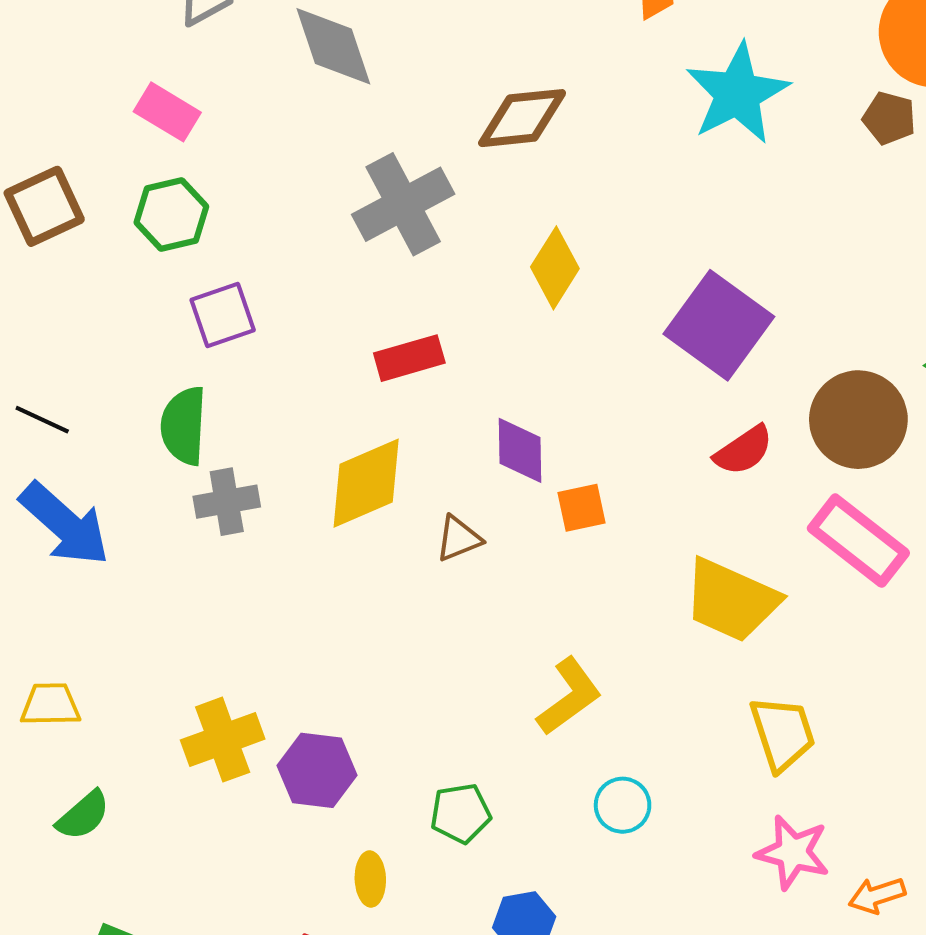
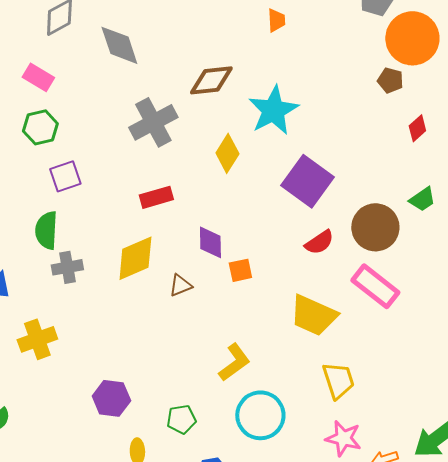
cyan star: (737, 93) -> (273, 110), moved
yellow cross: (223, 740) -> (37, 339), moved
cyan circle: (623, 805) -> (260, 415), size x1.8

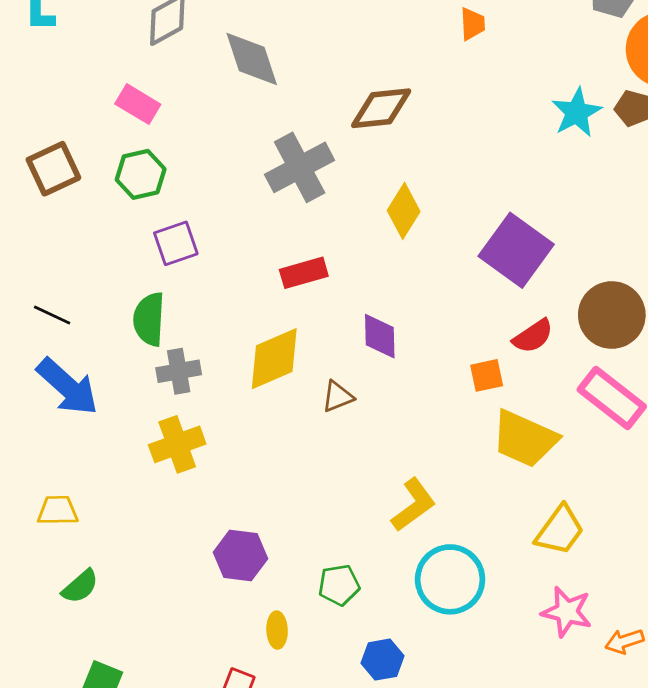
cyan star: (273, 110) -> (577, 112), moved, size x0.7
orange square: (240, 270) -> (487, 375), moved
yellow cross: (37, 339) -> (177, 444), moved
yellow trapezoid: (338, 380) -> (560, 530), turned 54

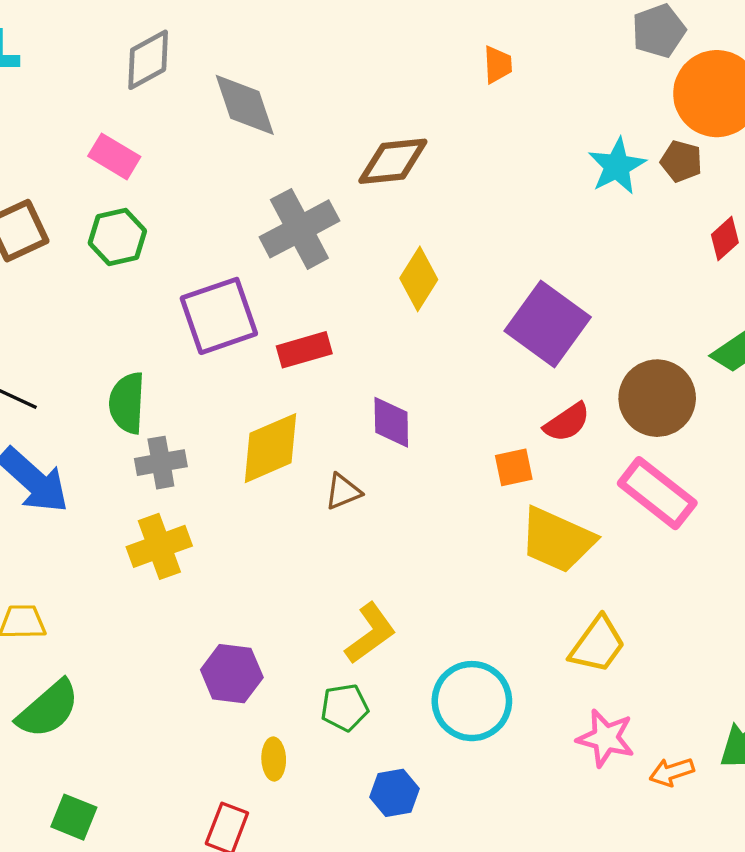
purple square: (176, 243) -> (219, 316), moved, size x1.5
yellow L-shape: (413, 505) -> (370, 633), moved
green semicircle: (80, 586) -> (48, 709), size x1.5

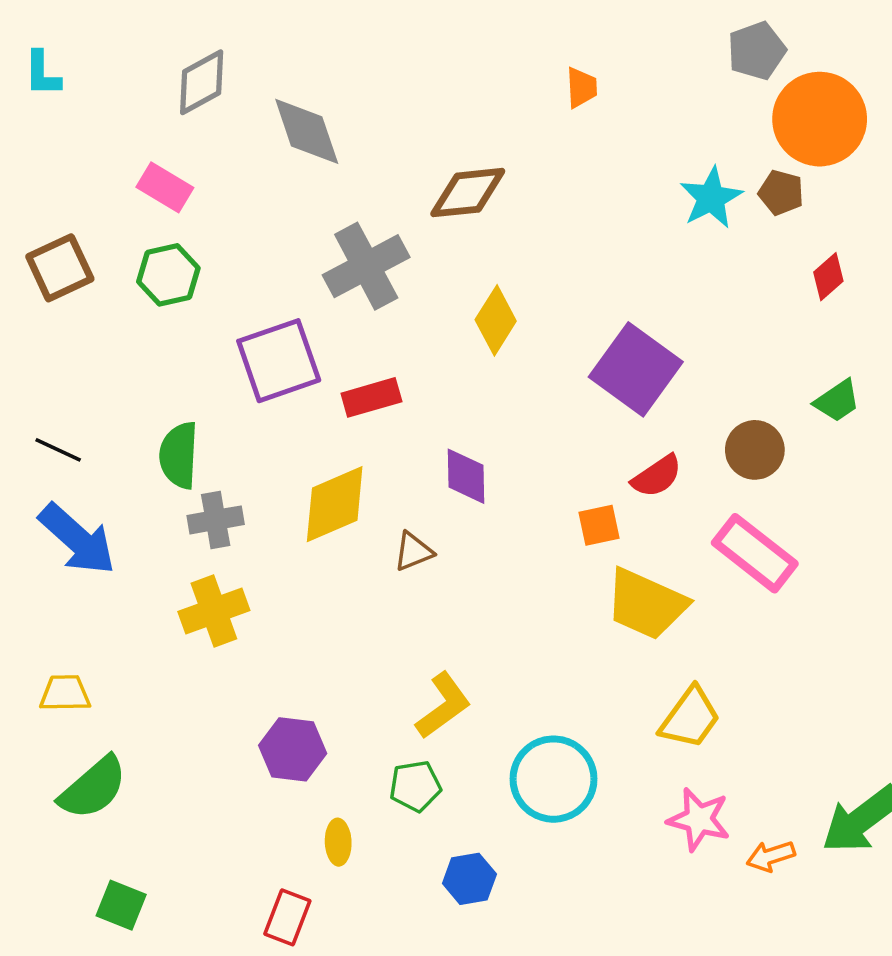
brown circle: (657, 398) -> (755, 450), size x0.7

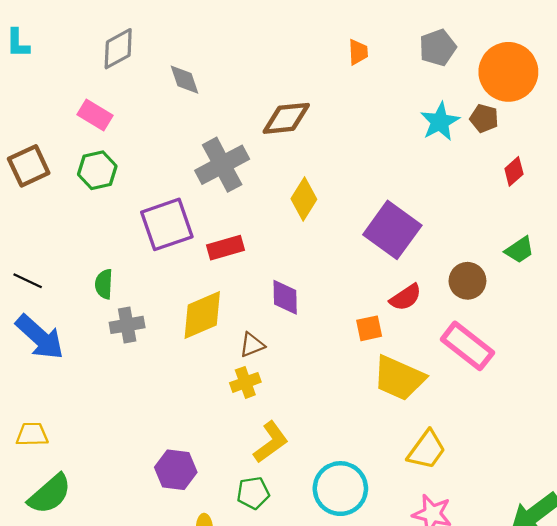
gray pentagon: (757, 51) -> (438, 48), moved
gray diamond: (307, 131) -> (185, 80), size x0.7
green semicircle: (179, 455) -> (104, 284), size x0.7
yellow cross: (214, 611) -> (245, 382), moved, size x0.7

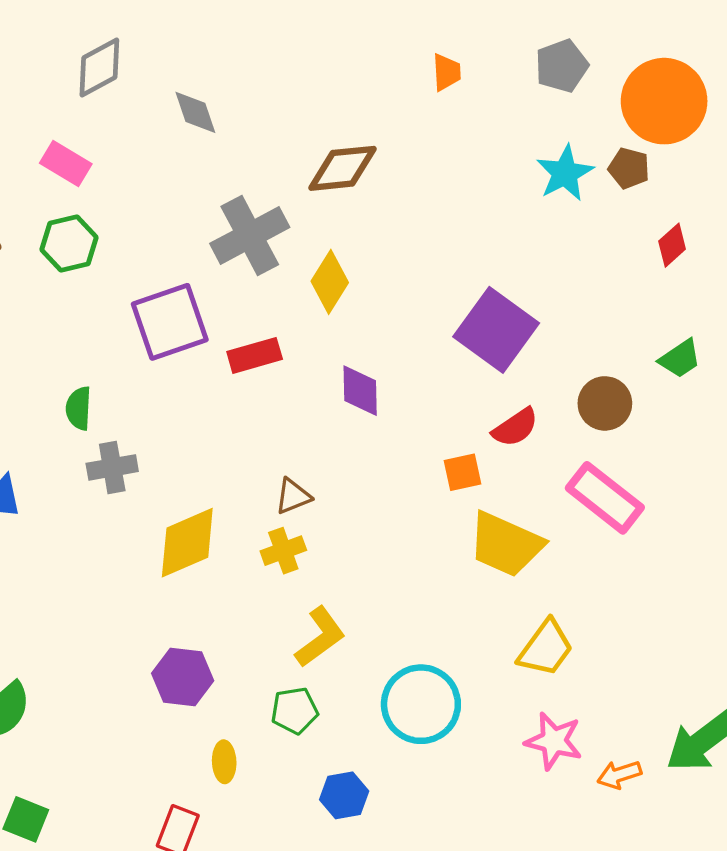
yellow diamond: (304, 199) -> (330, 282), moved
purple diamond: (285, 297) -> (360, 391), moved
yellow diamond: (202, 315) -> (187, 543), moved

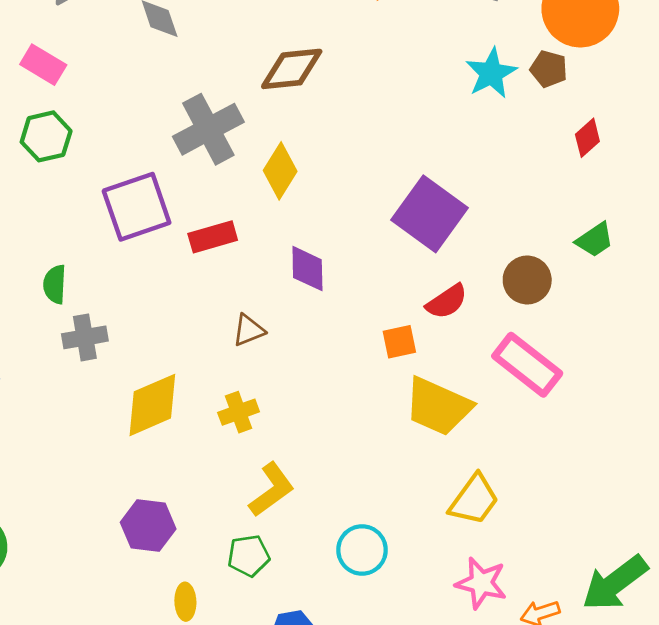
brown triangle: (293, 496) -> (249, 330), moved
cyan circle: (421, 704) -> (362, 550), size x0.7

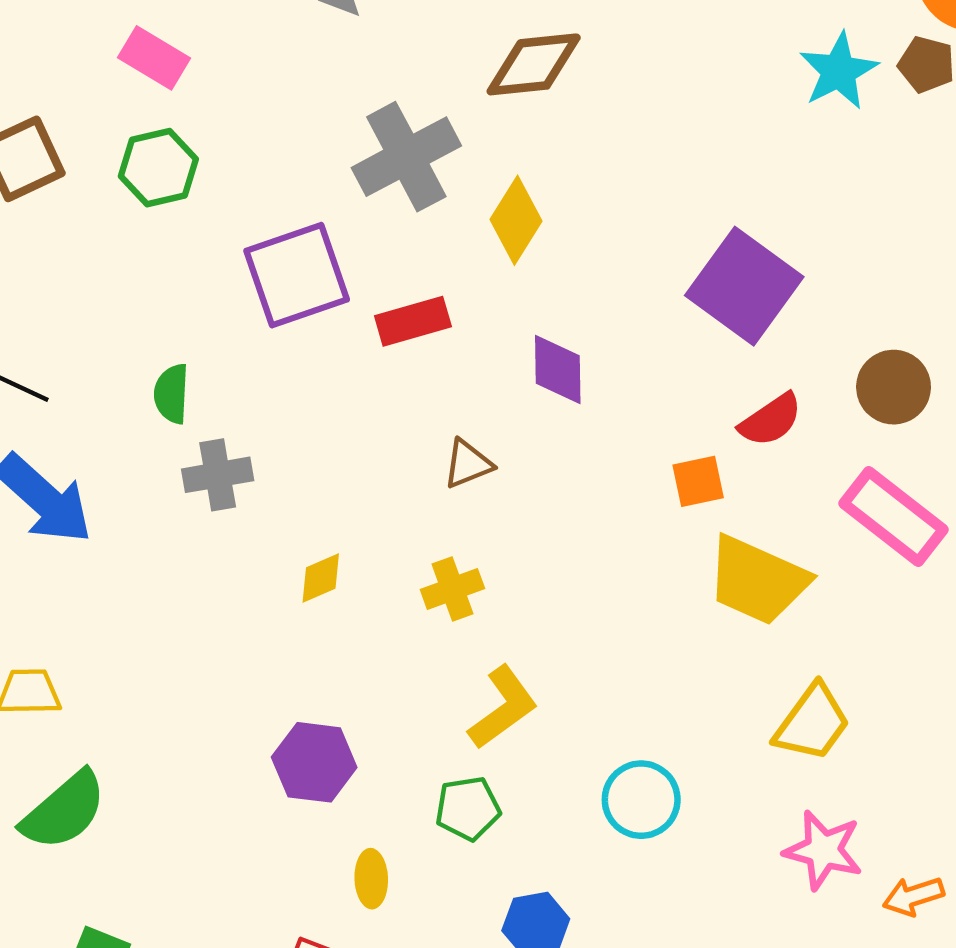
yellow diamond: (152, 405) -> (321, 578), size x0.5

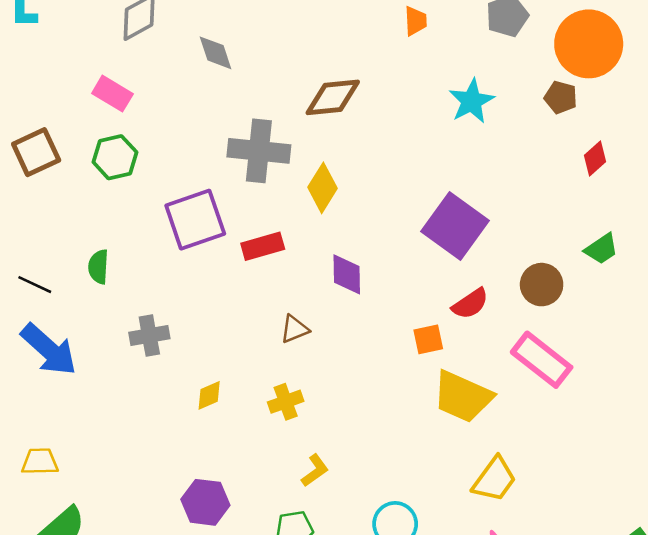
cyan star: (839, 71) -> (472, 101), moved
gray cross: (406, 157) -> (259, 151), turned 34
green semicircle: (172, 394) -> (98, 267), moved
yellow L-shape: (503, 707) -> (315, 470), size x0.7

